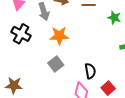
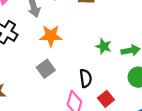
green star: (114, 18) -> (104, 46), moved

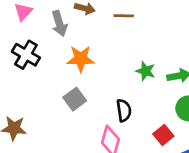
red square: (106, 99) -> (163, 135), moved

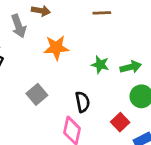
brown line: (124, 16) -> (102, 13), moved
orange star: (81, 59) -> (56, 48), moved

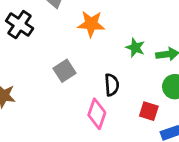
red square: (120, 122) -> (149, 111), turned -36

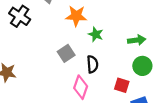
green star: (135, 48) -> (96, 34), moved
gray square: (64, 71) -> (66, 53), moved

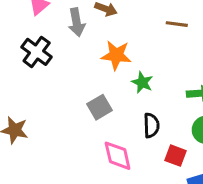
black semicircle: (92, 64) -> (151, 125), moved
pink diamond: (81, 87) -> (118, 156), turned -35

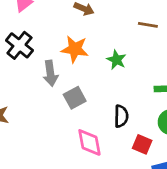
gray arrow: (77, 22) -> (50, 73), moved
orange star: (116, 55) -> (75, 49), moved
green star: (142, 82) -> (116, 60), moved

